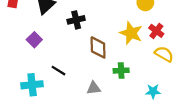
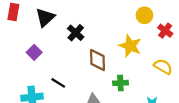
black cross: (76, 20) -> (76, 33), turned -35
red cross: (156, 31) -> (165, 31), moved

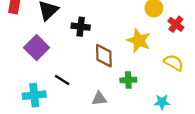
black cross: (76, 33) -> (81, 27), turned -35
purple square: (34, 52) -> (37, 48), size x1.5

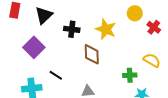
yellow star: (139, 41) -> (106, 29), moved
green cross: (128, 80) -> (130, 75), moved

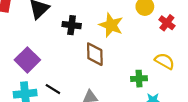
purple square: (34, 47) -> (27, 60), moved
black line: (56, 75) -> (53, 89), moved

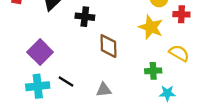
red cross: (167, 23) -> (181, 14), turned -35
yellow star: (111, 25) -> (151, 27), moved

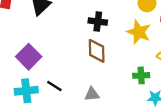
black cross: (85, 17) -> (98, 22), moved

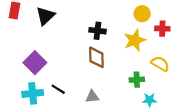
yellow star: (139, 32) -> (135, 40), turned 30

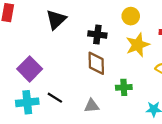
yellow circle: (142, 14) -> (131, 16), moved
black triangle: (45, 16) -> (56, 20), moved
green cross: (137, 80) -> (124, 87), moved

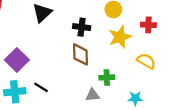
gray triangle: (92, 106) -> (93, 95), moved

